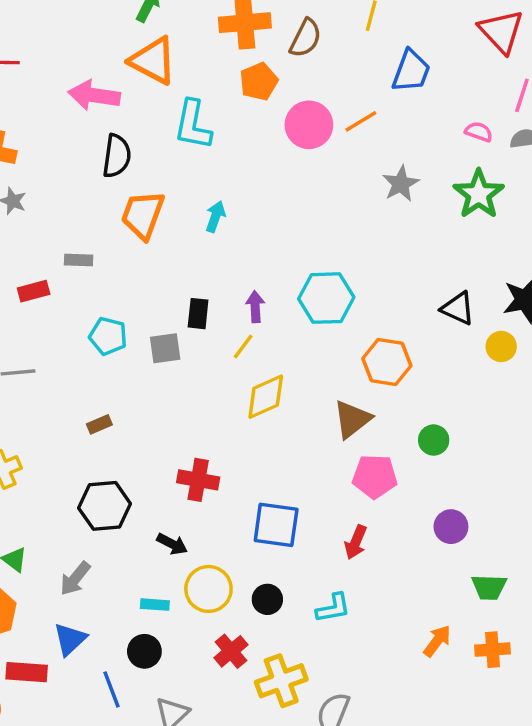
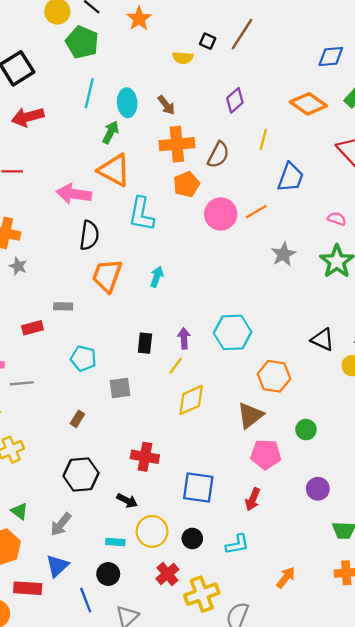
gray square: (165, 348) -> (120, 388), moved
brown rectangle: (99, 424) -> (77, 419), turned -35
orange arrow: (437, 641) -> (286, 578), moved

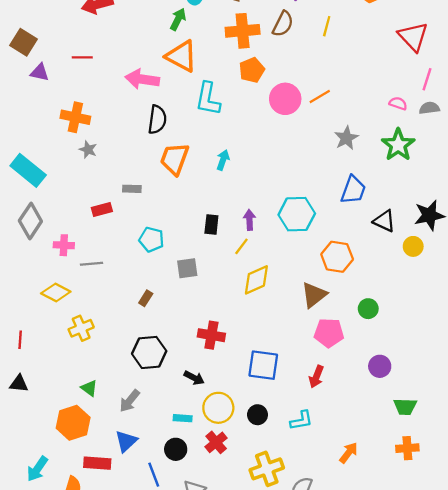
brown semicircle: (218, 155) -> (283, 24), moved
blue trapezoid: (291, 177) -> (353, 190), moved
red cross: (167, 574) -> (216, 442), moved

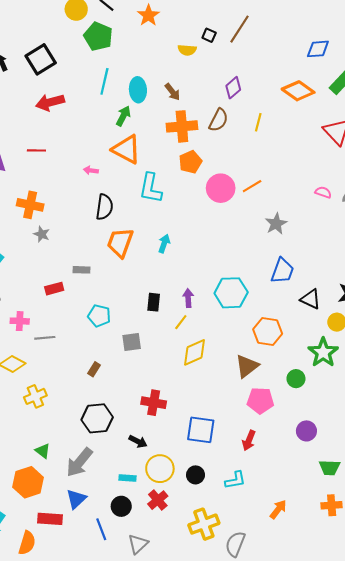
pink arrow: (142, 79) -> (91, 170), size x0.5
green star: (398, 145) -> (323, 352), moved
gray arrow: (130, 401) -> (79, 462), size x1.4

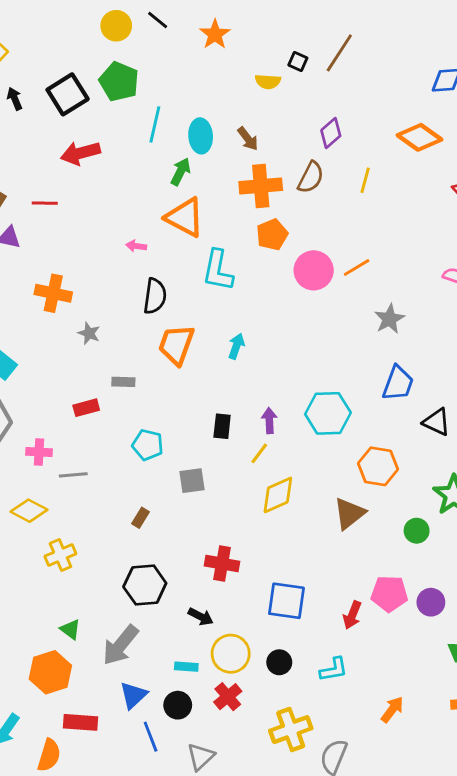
green pentagon: (98, 36) -> (119, 82), moved
red line: (36, 150) -> (45, 203), moved
gray star: (42, 234) -> (89, 333), moved
pink pentagon: (260, 401) -> (389, 594), moved
blue triangle: (76, 499) -> (133, 695), moved

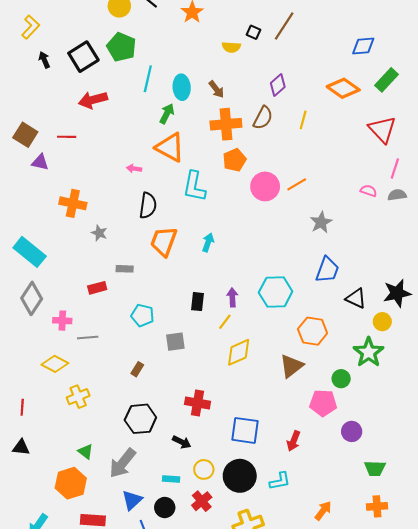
pink pentagon: (389, 594) -> (323, 403), moved
yellow circle: (231, 654) -> (204, 469), size x0.7
black circle: (279, 662) -> (240, 476), size x1.8

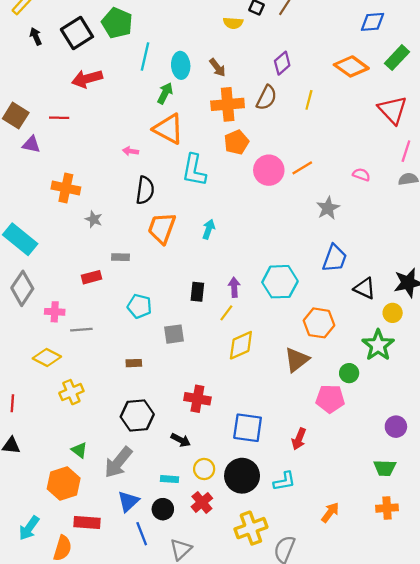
pink semicircle: (369, 191) -> (361, 175), moved
brown rectangle: (137, 369) -> (134, 363), turned 56
purple circle: (352, 431) -> (396, 427), moved

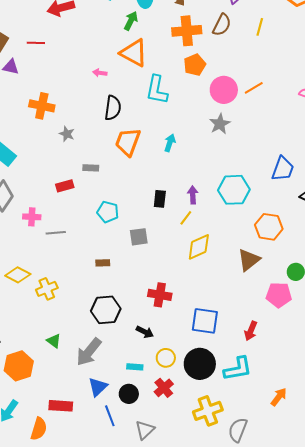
gray star: (328, 208) -> (220, 124), moved
yellow diamond: (47, 357) -> (18, 275), moved
cyan L-shape: (284, 481) -> (238, 369), size x1.4
orange hexagon: (64, 483) -> (19, 366), moved

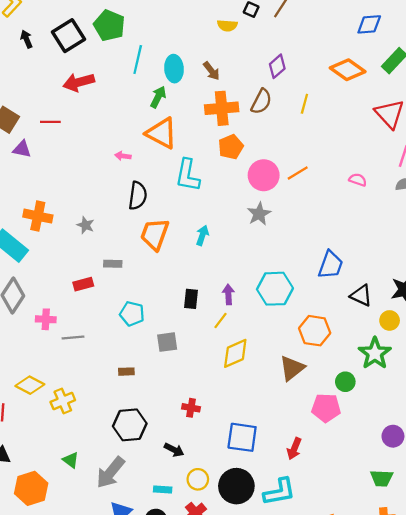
orange cross: (42, 106) -> (38, 216), moved
red cross: (160, 295) -> (191, 408), size x0.7

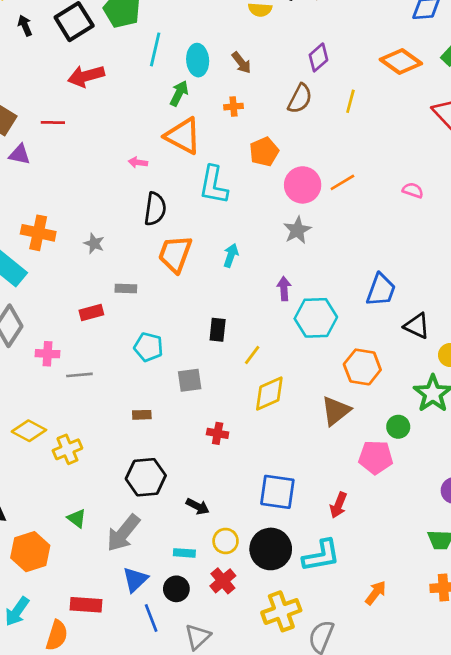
orange cross: (222, 108) -> (233, 107), moved, size x0.5
purple arrow: (228, 294) -> (284, 289), moved
red cross: (191, 408) -> (218, 433), moved

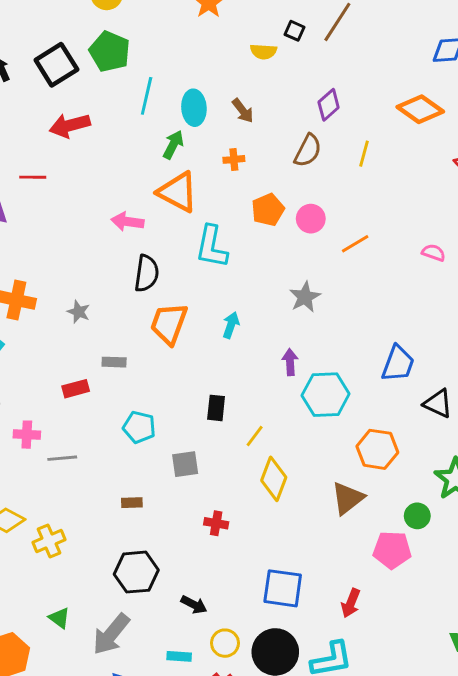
pink arrow: (138, 162) -> (127, 222), size x1.5
pink circle: (303, 185) -> (311, 219), moved, size x0.7
yellow diamond: (269, 394) -> (274, 479), turned -45

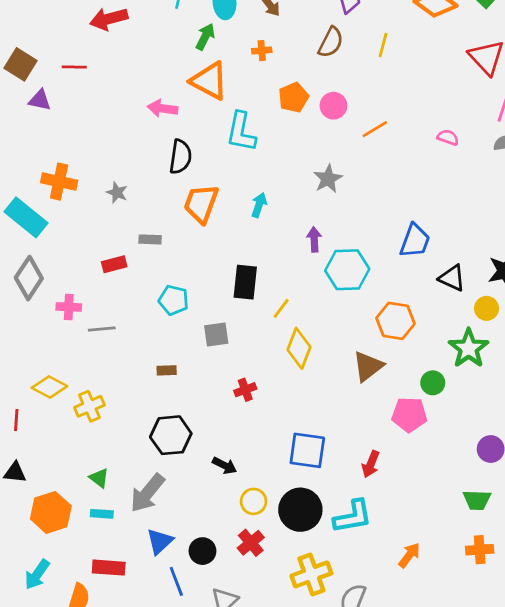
black rectangle: (216, 408) -> (245, 282), size x1.4
red cross: (216, 523) -> (245, 390), turned -30
cyan rectangle: (179, 656) -> (102, 514), moved

